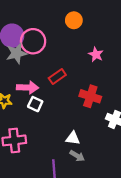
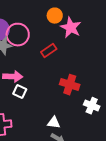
pink star: (96, 54) -> (71, 28), moved, size x1.5
red rectangle: (57, 76) -> (49, 51), moved

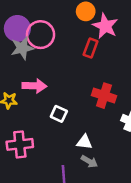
red rectangle: (49, 51) -> (91, 48), moved, turned -35
white square: (20, 92) -> (59, 114), moved

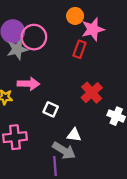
pink star: (105, 26) -> (93, 29), turned 30
red cross: (104, 96) -> (92, 93), turned 30
gray arrow: (89, 161) -> (64, 151), moved, size x1.5

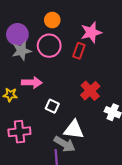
orange circle: (75, 16) -> (52, 20), moved
pink circle: (34, 37) -> (49, 46), moved
white triangle: (74, 135) -> (74, 130), size x1.5

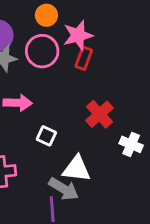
pink star: (91, 32) -> (78, 35), moved

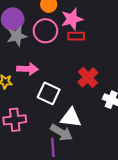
red rectangle: (84, 58) -> (76, 36), turned 70
white square: (46, 136) -> (49, 93), size x1.5

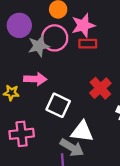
gray star: (17, 36) -> (39, 46), moved

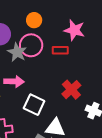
pink star: (83, 25) -> (74, 30), moved, turned 30
gray star: (39, 46) -> (17, 52), turned -30

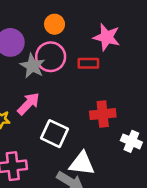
pink arrow: (14, 81) -> (28, 104), turned -48
red cross: (71, 90) -> (103, 114), turned 36

